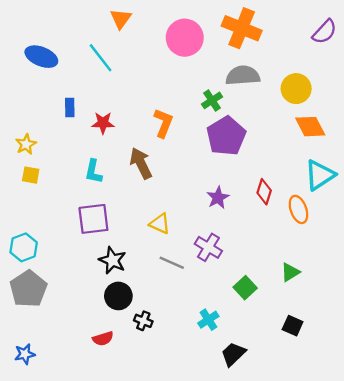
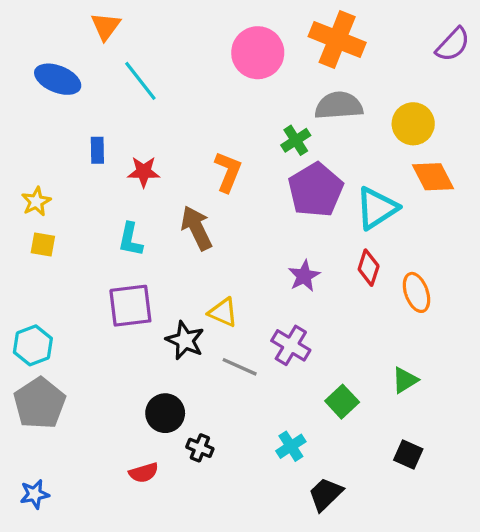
orange triangle: (121, 19) -> (106, 26), moved
cyan triangle: (320, 175) -> (377, 208), moved
black star: (112, 260) -> (185, 340), moved

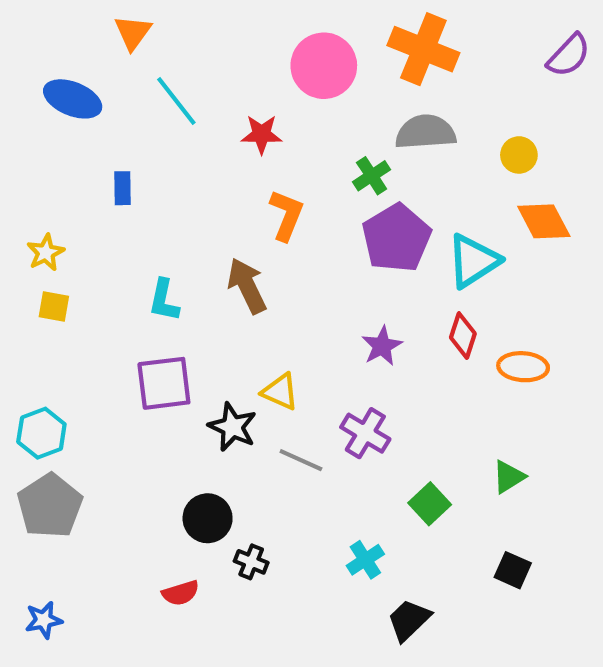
yellow circle: (413, 124) -> (519, 155), size x0.7
red star: (144, 172) -> (262, 134), moved
orange ellipse: (416, 292) -> (523, 367), turned -66

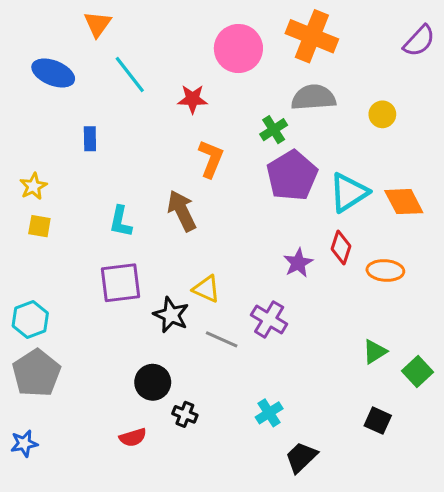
orange diamond: (544, 221) -> (404, 202), moved
purple star: (382, 346) -> (298, 263), moved
green square: (430, 504) -> (418, 372), moved
blue star: (44, 620) -> (24, 443), moved

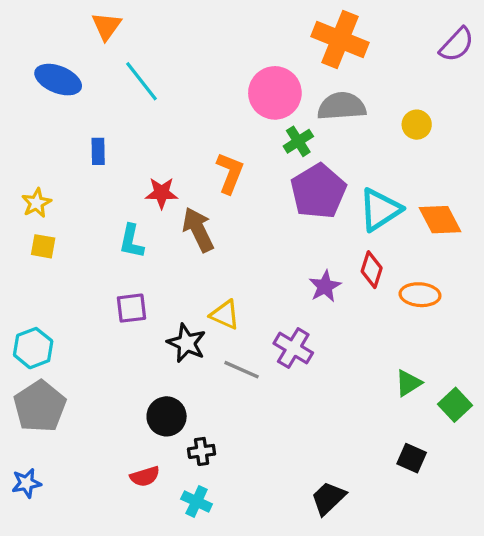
pink circle: (238, 49) -> (275, 93), moved
red star: (193, 99) -> (162, 193), moved
purple square: (121, 283) -> (131, 308), size x0.7
cyan cross: (269, 413) -> (197, 501), moved, turned -32
black cross: (185, 414) -> (202, 451), turned -30

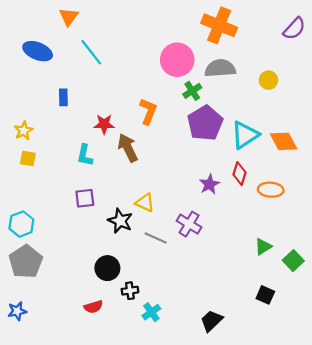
cyan cross: (197, 501) -> (151, 312), moved, turned 30

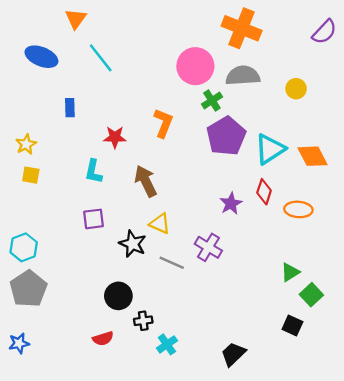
brown arrow: (128, 148) -> (146, 181), moved
green square: (293, 261) -> (311, 295), moved

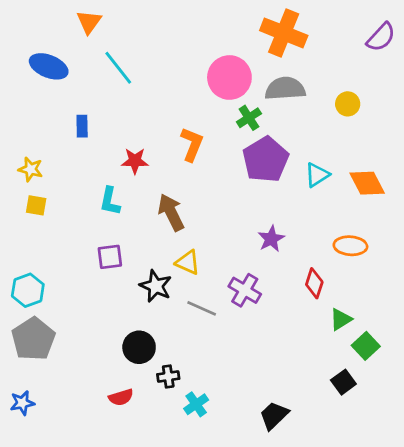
yellow star: (26, 144) -> (31, 169), turned -30
cyan triangle: (270, 149) -> (317, 175), size x0.7
red diamond: (264, 192) -> (314, 283), moved
black square: (292, 325) -> (343, 382), turned 30

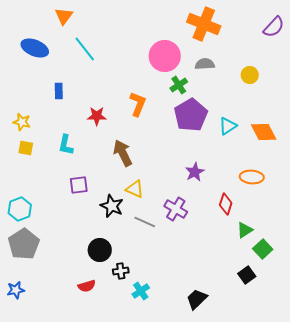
gray semicircle: (285, 89) -> (205, 64), size x0.7
cyan L-shape: (110, 201) -> (66, 145), moved

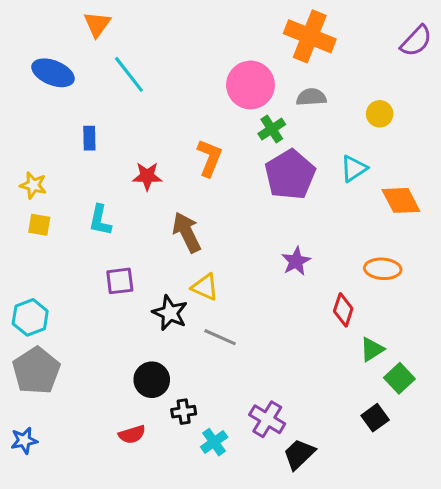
cyan triangle: (228, 126) -> (354, 169), moved
purple cross: (176, 209) -> (267, 419), moved

